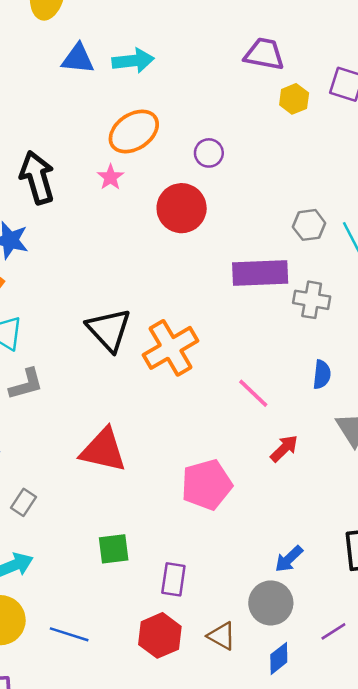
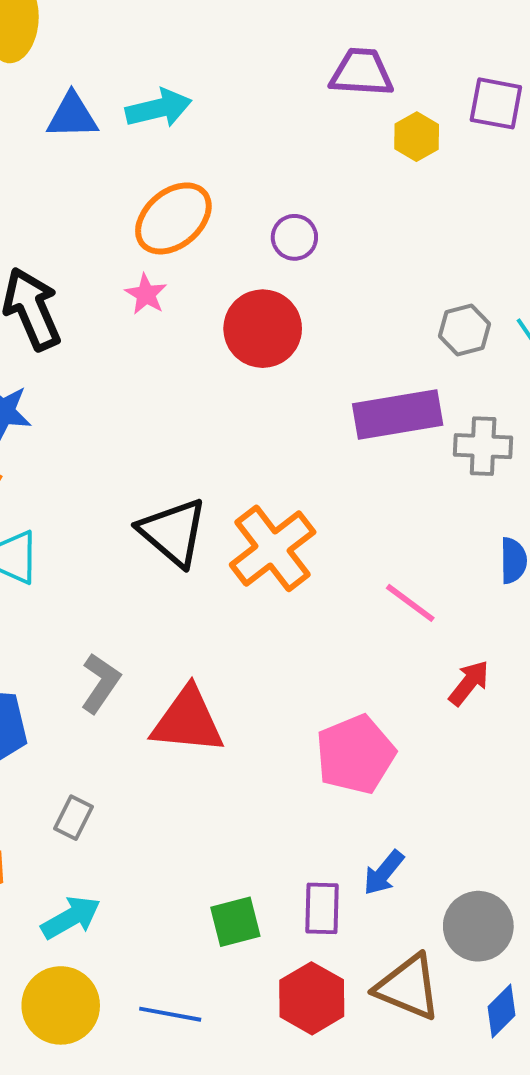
gray L-shape: (26, 384) -> (100, 683), moved, turned -33
green square: (114, 549) -> (235, 922), moved
blue arrow: (289, 559) -> (384, 873), moved
brown triangle: (222, 636) -> (408, 987), size x1.5

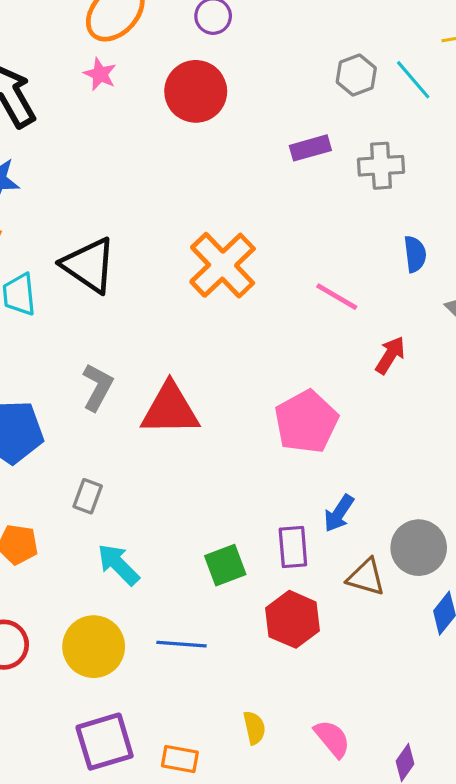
purple rectangle: (398, 414) -> (310, 148), size x0.6
black triangle: (173, 532) -> (89, 265), moved
cyan arrow: (71, 917) -> (118, 564), moved, turned -99
brown triangle: (408, 987) -> (366, 577), moved, size x0.7

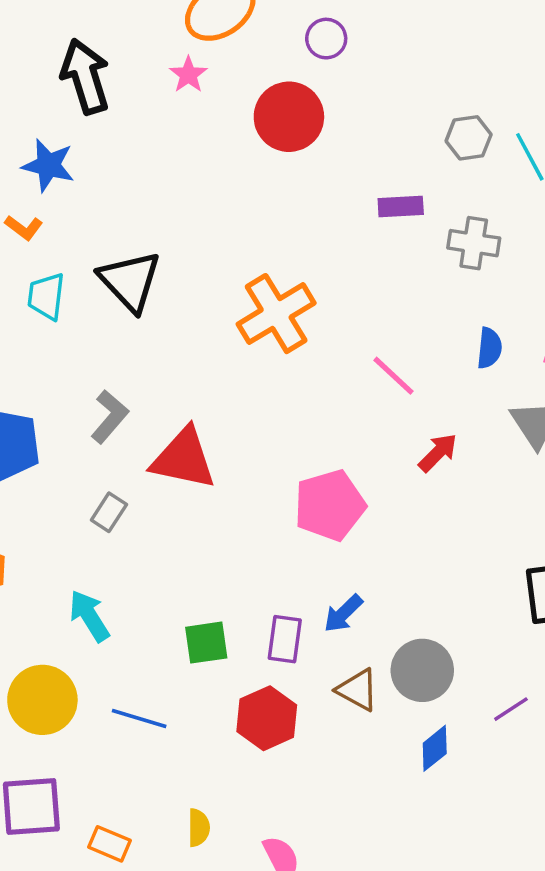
gray rectangle: (88, 496) -> (109, 512), moved

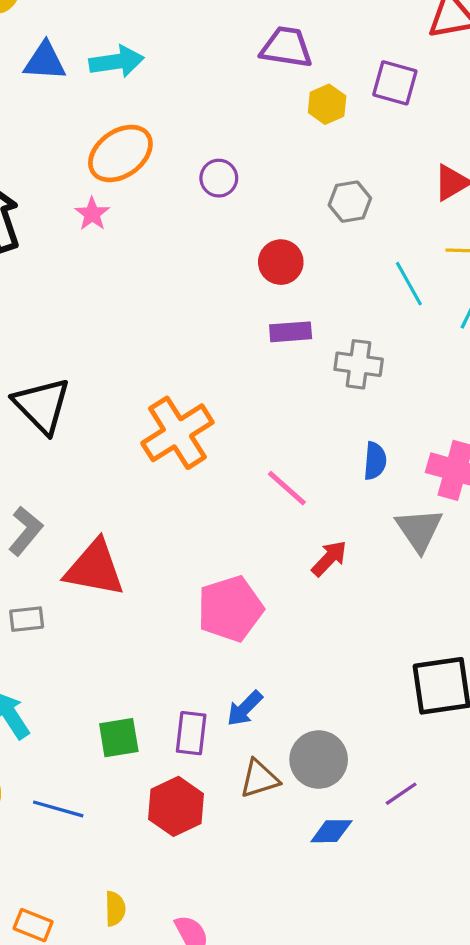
red circle: (289, 117) -> (281, 262), moved, size x0.7
gray hexagon: (469, 138) -> (350, 202), moved
gray rectangle: (109, 512) -> (27, 619), turned 52
brown triangle: (358, 690) -> (259, 779), turned -45
blue diamond: (435, 748) -> (331, 831), turned 39

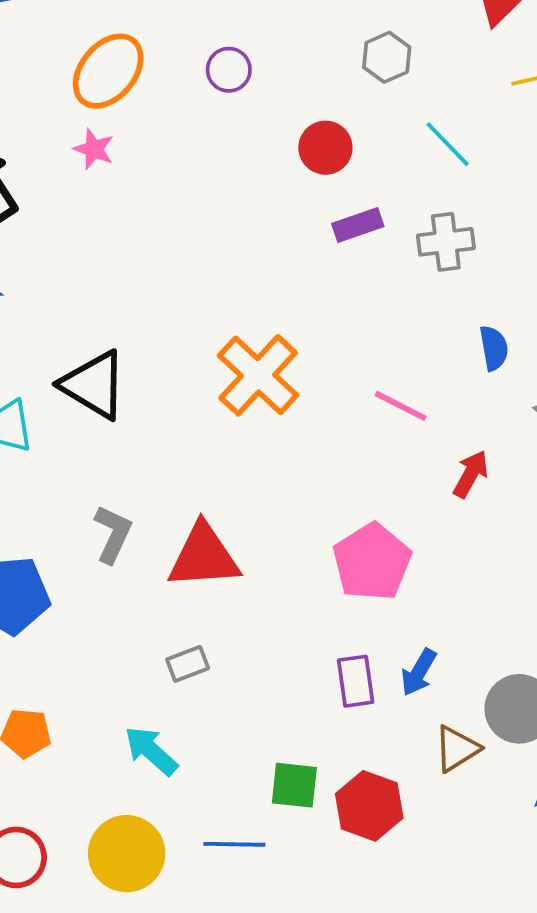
cyan line: (409, 284) -> (448, 144), moved
gray rectangle: (27, 619) -> (188, 664), moved
purple rectangle: (191, 733) -> (356, 681), moved
green square: (119, 738) -> (294, 785), moved, turned 30

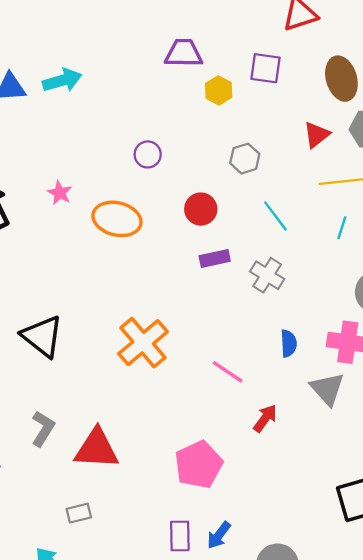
orange ellipse: (108, 71) -> (117, 219), moved, turned 57
gray cross: (446, 242) -> (267, 275), turned 32

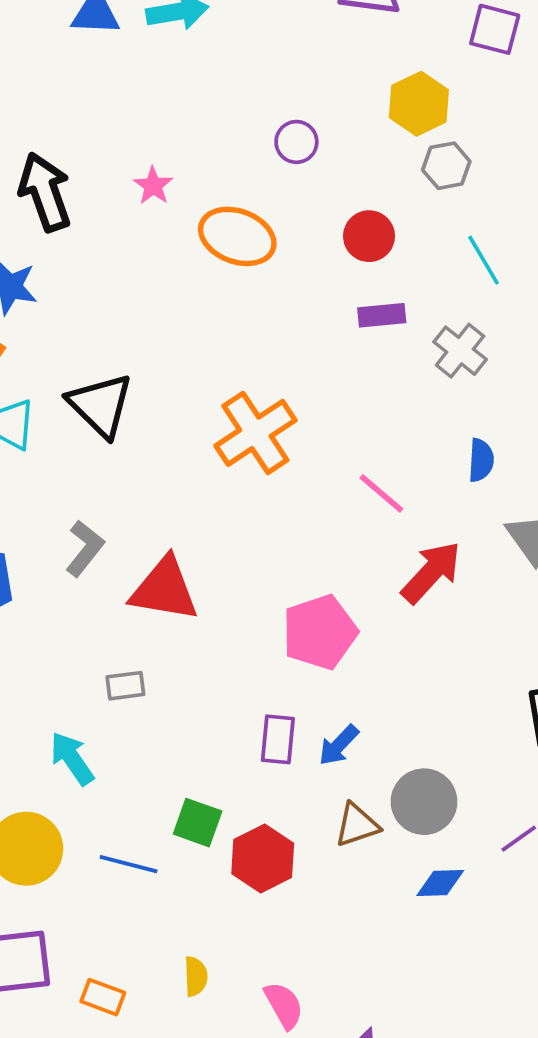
yellow hexagon: (219, 90) -> (419, 104), moved, size x1.4
red arrow: (265, 418) -> (431, 572), size x1.5

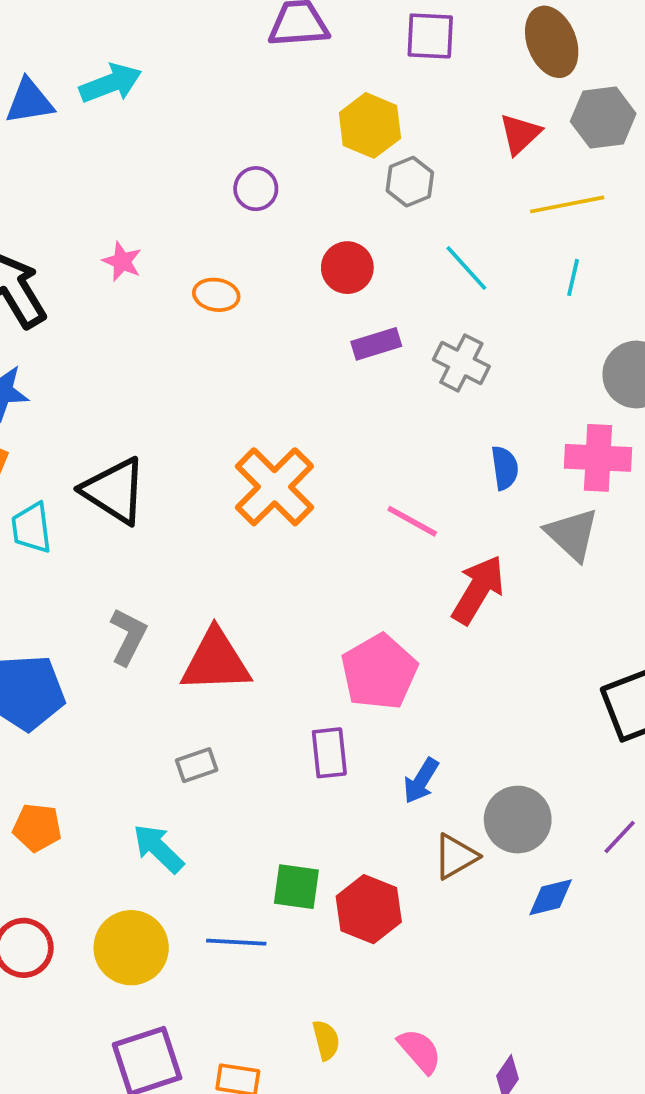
orange ellipse: (237, 236) -> (216, 295), size x0.6
purple rectangle: (278, 739) -> (329, 753), moved

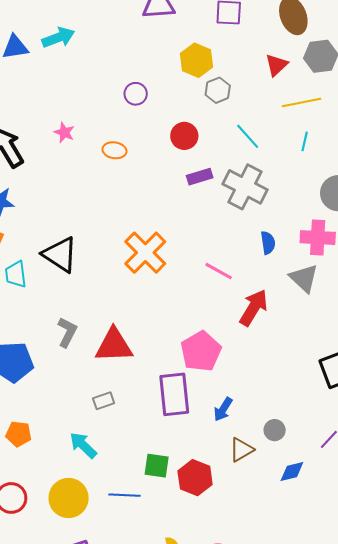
gray cross: (461, 363) -> (245, 187), size x1.5
purple rectangle: (329, 753) -> (174, 394), size x1.6
gray circle: (518, 820) -> (275, 430), size x0.6

